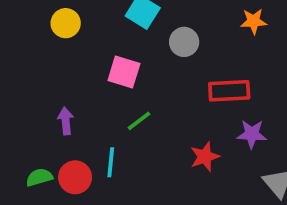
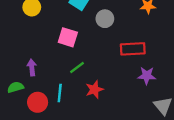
red star: (205, 157) -> (94, 90), moved
green semicircle: (39, 177) -> (16, 87), moved

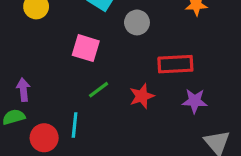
purple arrow: (32, 67) -> (23, 90), moved
red star: (94, 90) -> (142, 96), moved

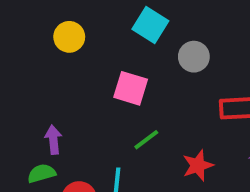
red star: (142, 96) -> (198, 165), moved

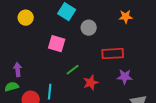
green line: (146, 140) -> (73, 70), moved

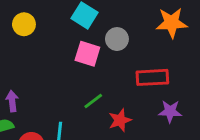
orange star: (126, 17) -> (172, 23), size x1.5
pink square: (57, 44) -> (87, 54), moved

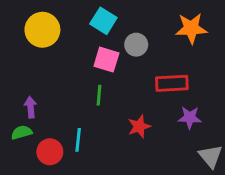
yellow circle: (24, 24) -> (42, 30), size x1.5
green line: (93, 101) -> (99, 95), moved, turned -48

